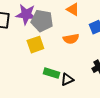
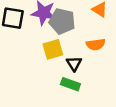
black triangle: (67, 79) -> (74, 64), moved, turned -40

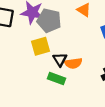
orange semicircle: (96, 44) -> (73, 63), moved

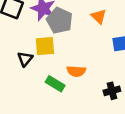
black triangle: (60, 60) -> (25, 59), moved

